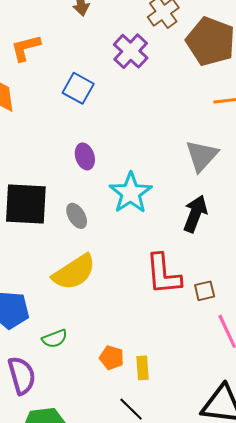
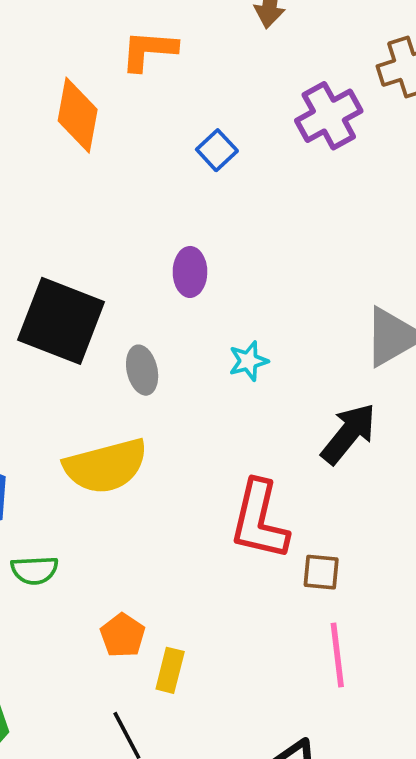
blue square: (78, 88) -> (217, 150), size x0.7
cyan star: (131, 193) -> (248, 361), size x0.5

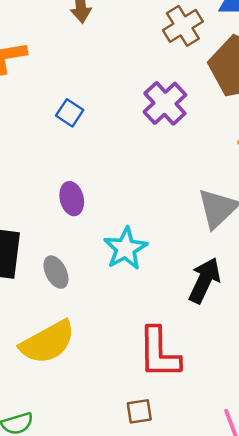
purple cross: (329, 116) -> (165, 103), moved
cyan star: (248, 361) -> (126, 248), size x1.6
brown square: (321, 572) -> (139, 411), moved

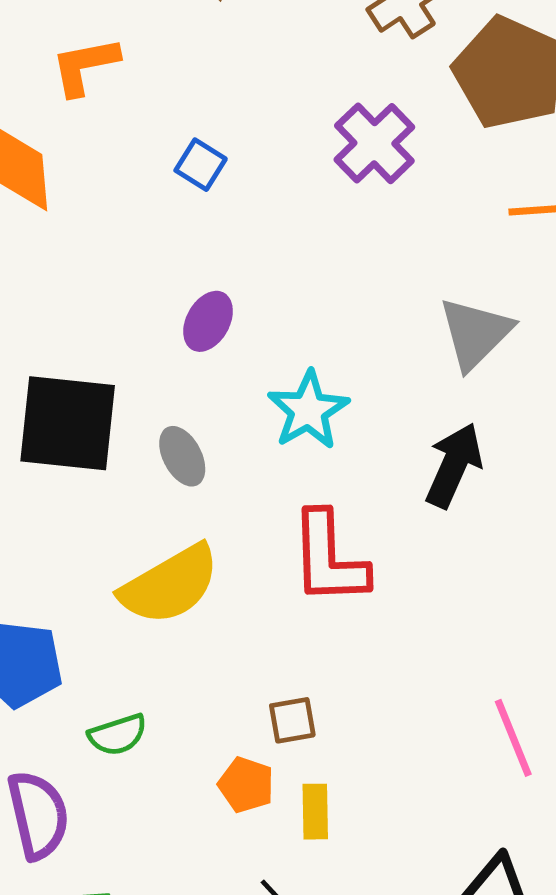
purple ellipse: (72, 199) -> (208, 321), turned 44
red L-shape: (159, 353) -> (329, 558), moved
brown square: (139, 411) -> (292, 720), moved

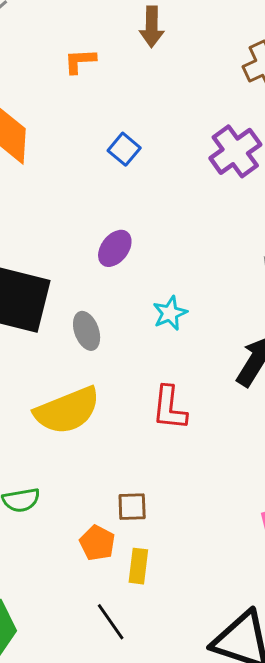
orange L-shape: (85, 66) -> (80, 61), moved, size x0.7
cyan star: (308, 410) -> (170, 313), size x0.7
red L-shape: (329, 558) -> (170, 408), size x0.7

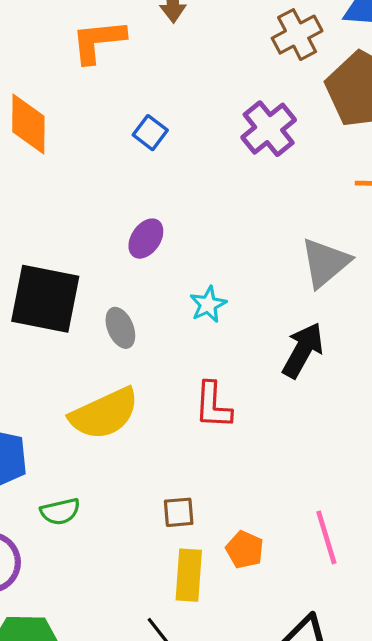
orange L-shape: (80, 61) -> (98, 41), size x1.6
orange pentagon: (97, 543) -> (245, 550), moved
yellow rectangle: (138, 566) -> (189, 575), size x1.4

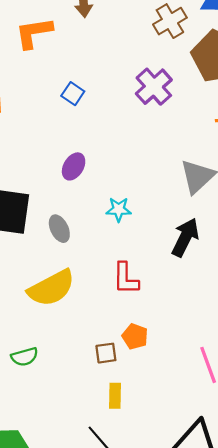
cyan star: (208, 304) -> (119, 209), turned 30
orange pentagon: (245, 550) -> (135, 336), moved
yellow rectangle: (189, 575) -> (115, 396), size x0.7

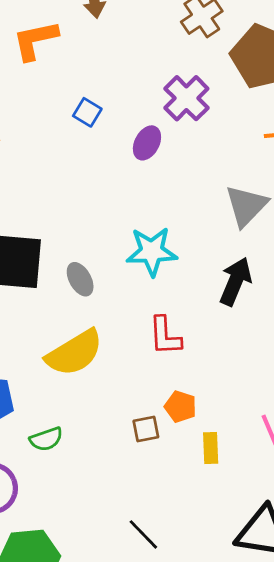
purple ellipse: (74, 166) -> (147, 143), moved
cyan star: (119, 209) -> (152, 252), size x1.6
yellow rectangle: (115, 396) -> (211, 448), moved

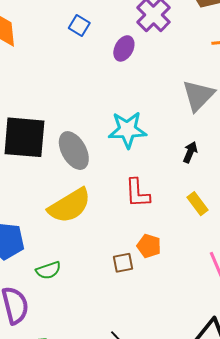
gray ellipse: (80, 279) -> (74, 151), size x1.5
black arrow: (235, 281) -> (190, 152), size x0.6
yellow rectangle: (211, 448) -> (198, 204), moved, turned -35

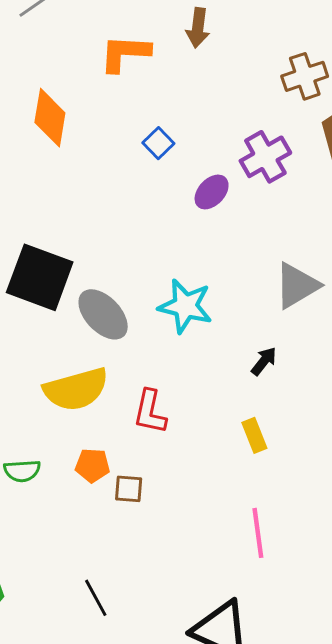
gray ellipse: (74, 151) -> (103, 314), turned -30
red L-shape: (137, 193) -> (150, 412), moved
orange pentagon: (149, 246) -> (92, 465), moved, turned -30

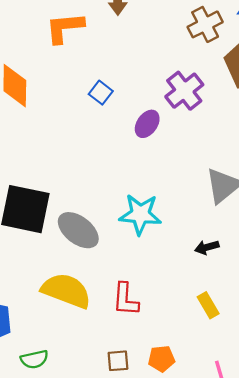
black arrow: (264, 361) -> (207, 247), turned -135
yellow semicircle: (76, 389) -> (66, 291), turned -135
orange pentagon: (92, 465) -> (161, 359), moved

